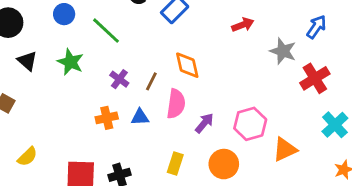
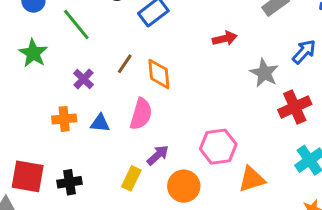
brown line: (151, 81) -> (125, 64), moved
purple arrow: (204, 123) -> (158, 155), moved

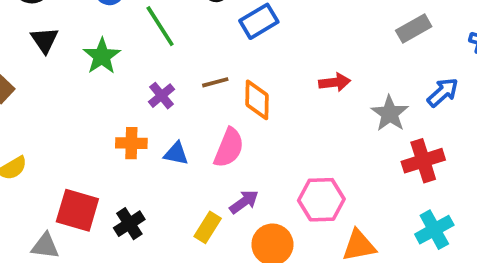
red arrow: (225, 38) -> (335, 82), moved
brown line: (125, 64) -> (215, 82), turned 35
black cross: (70, 182) -> (129, 224), turned -30

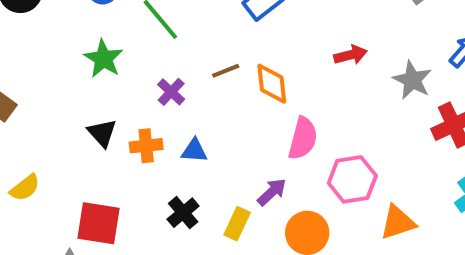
black triangle: (45, 40) -> (102, 133), moved
pink semicircle: (229, 148) -> (303, 138), moved
black cross: (129, 224) -> (183, 213), moved

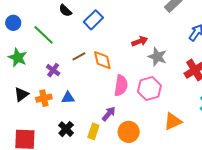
gray star: (412, 80) -> (157, 57), moved
black triangle: (102, 133) -> (21, 94), turned 42
pink hexagon: (352, 179) -> (149, 89), moved

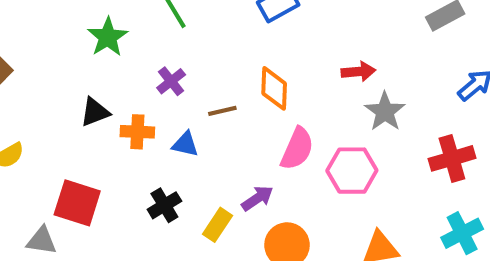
brown line: (79, 56) -> (222, 111), moved

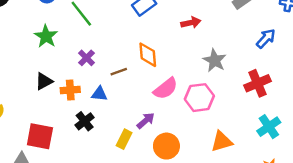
red arrow: (358, 72) -> (191, 23), moved
pink semicircle: (297, 149) -> (166, 89), turned 35
black cross: (164, 205) -> (85, 121), moved

